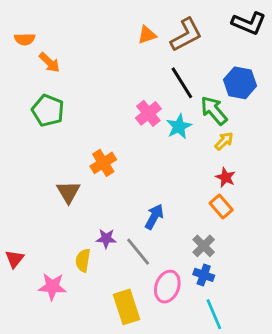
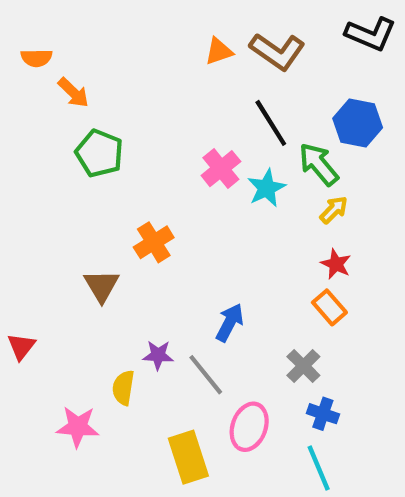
brown L-shape: (186, 35) -> (277, 51), turned 63
green pentagon: (48, 110) -> (99, 153), moved
red triangle: (14, 259) -> (21, 346), moved
blue cross: (204, 275) -> (323, 414), moved

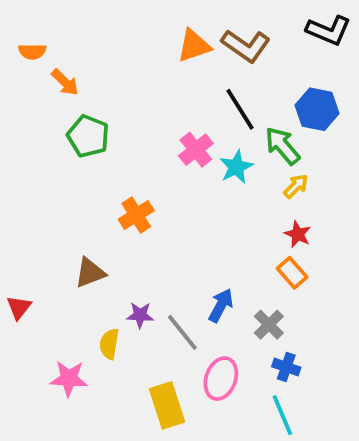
orange triangle: (219, 51) -> (194, 46), size x1.4
brown triangle: (102, 286) -> (90, 273), moved, turned 40
blue arrow: (230, 323) -> (221, 305), moved

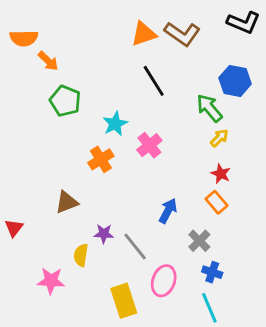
orange semicircle: (32, 52) -> (24, 38), size x1.4
black line: (240, 109) -> (154, 81), moved
pink cross: (196, 150) -> (149, 145), moved
cyan star: (236, 167) -> (115, 124), moved
blue arrow: (221, 305) -> (168, 211), moved

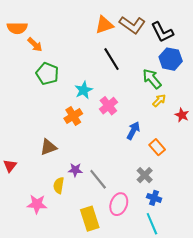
black L-shape: (244, 22) -> (162, 32), moved, turned 40
red star: (221, 174) -> (182, 115), moved
blue arrow: (168, 211) -> (133, 131), moved

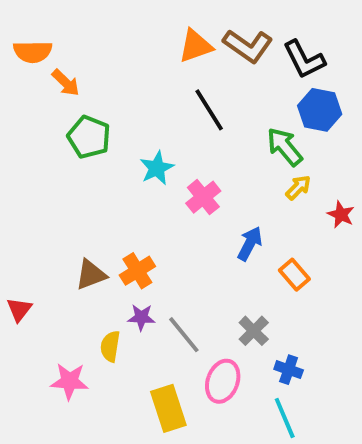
orange cross: (73, 116) -> (137, 271), moved
gray cross: (145, 175) -> (254, 331), moved

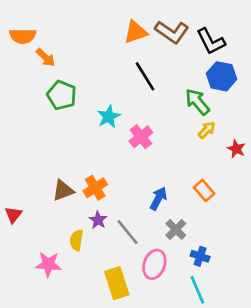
blue arrow: (250, 244) -> (158, 199), moved
purple star: (141, 317) -> (98, 220), turned 30

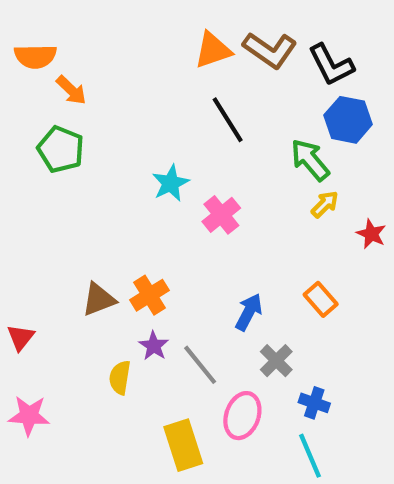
green pentagon: (62, 95) -> (61, 149), moved
pink star: (48, 264) -> (29, 416), moved

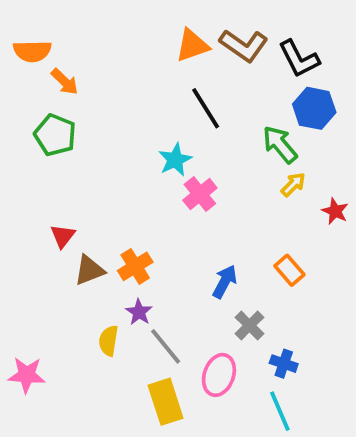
cyan star: (171, 183) -> (175, 160), moved
red triangle: (21, 337) -> (63, 236), moved
gray line: (200, 365) -> (166, 346), moved

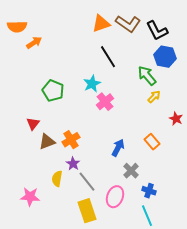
orange arrow: (65, 82) -> (34, 43), turned -77
green pentagon: (55, 135) -> (53, 91), moved
red star: (335, 211) -> (176, 119), moved
pink star: (27, 375) -> (30, 197), moved

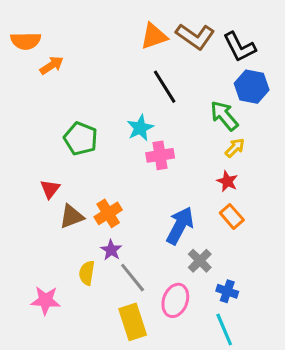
pink cross: (105, 102) -> (160, 155), turned 30
red star: (176, 119) -> (227, 181), moved
blue arrow: (118, 148) -> (180, 226), size x1.4

